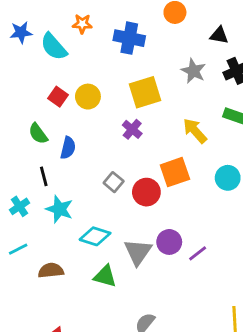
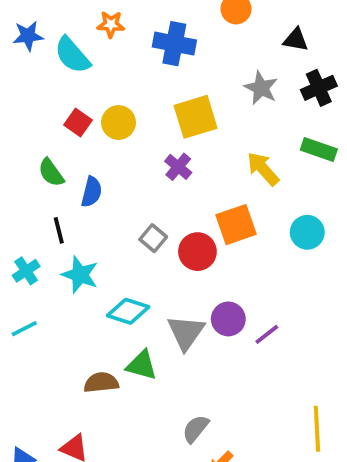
brown semicircle: (51, 270) -> (101, 383), moved

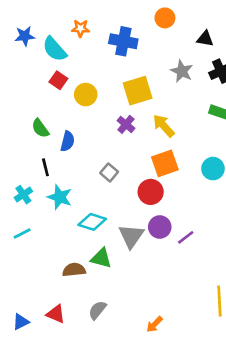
red square: (78, 123) -> (58, 80), moved
yellow arrow: (263, 169) -> (164, 126), moved
red circle: (197, 252) -> (151, 192), moved
gray semicircle: (196, 429) -> (97, 310), moved

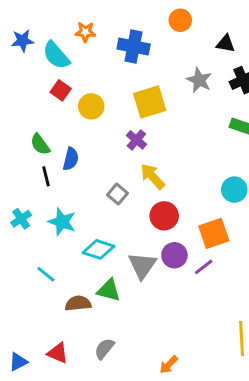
yellow arrow: (164, 126) -> (153, 176), moved
orange square: (165, 163) -> (214, 233), moved
black line: (45, 167) -> (46, 176), moved
cyan line: (22, 233) -> (46, 274), moved, turned 66

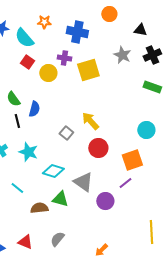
purple cross: (136, 140) -> (64, 58), moved, turned -32
purple circle: (174, 255) -> (105, 201), moved
gray triangle: (142, 265) -> (83, 182), turned -30

